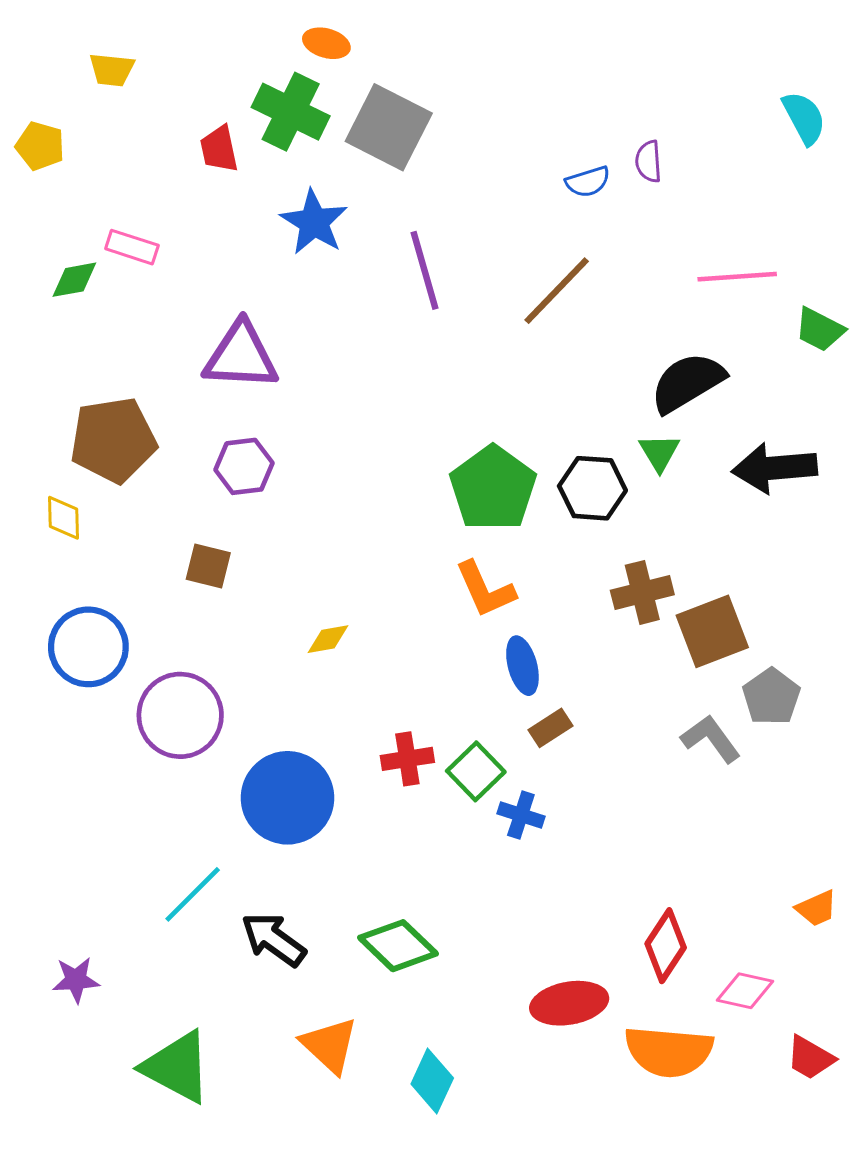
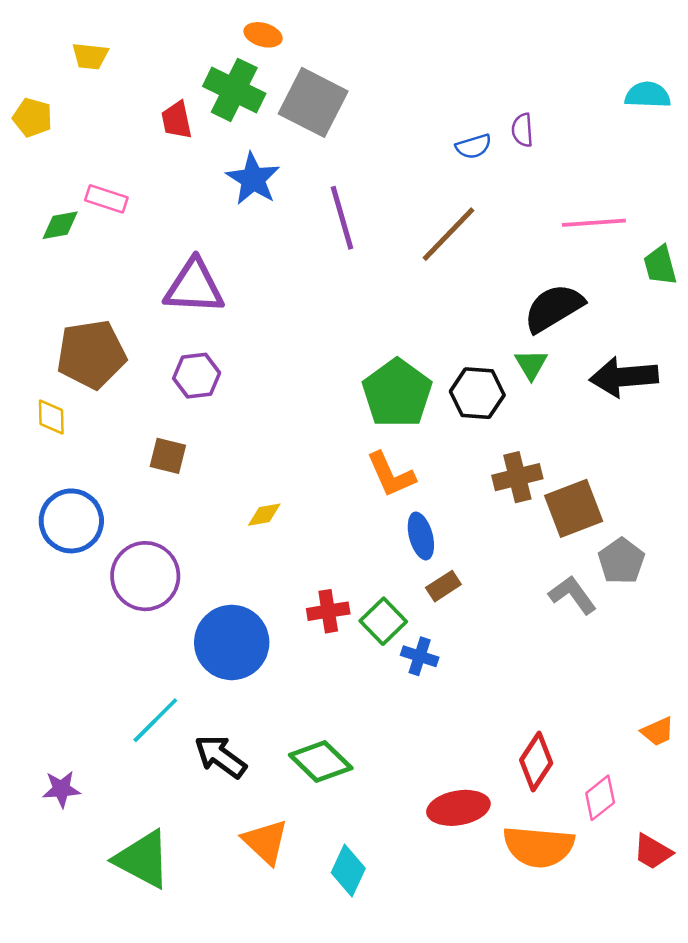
cyan semicircle: (804, 118) -> (648, 95), turned -60
green trapezoid: (820, 330) -> (660, 265), turned 48
pink diamond: (745, 991) -> (600, 798), turned -51

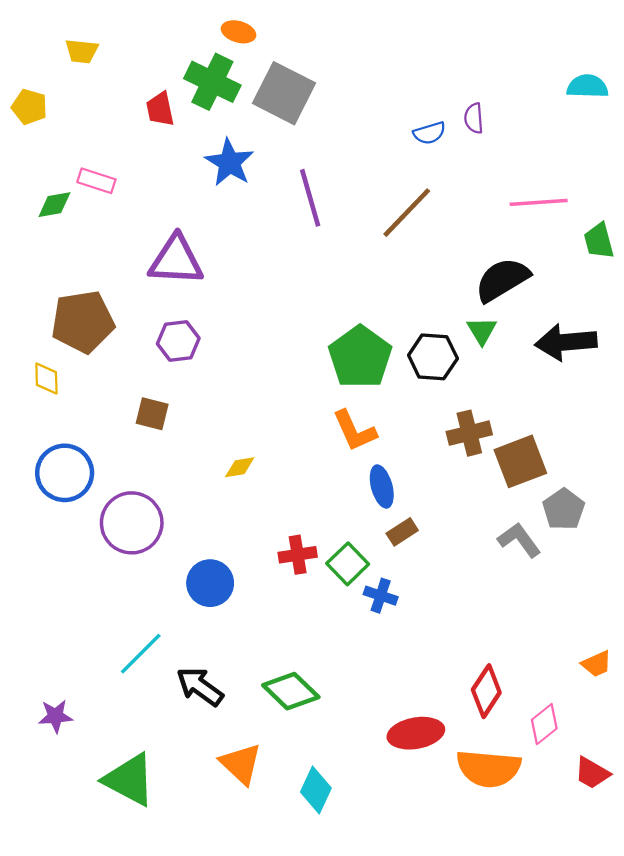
blue circle: (232, 642) -> (210, 583), size x0.7

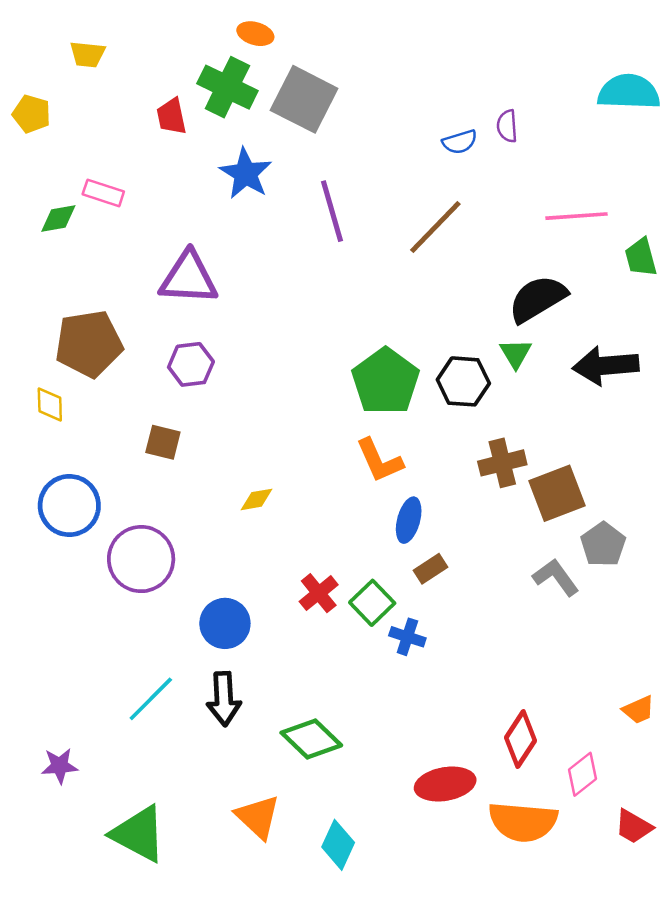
cyan semicircle: (587, 86) -> (629, 92), size x1.4
blue ellipse: (382, 487) -> (409, 520), turned 30
red cross: (298, 555) -> (319, 593), turned -30
black arrow: (200, 687) -> (224, 699), moved, turned -129

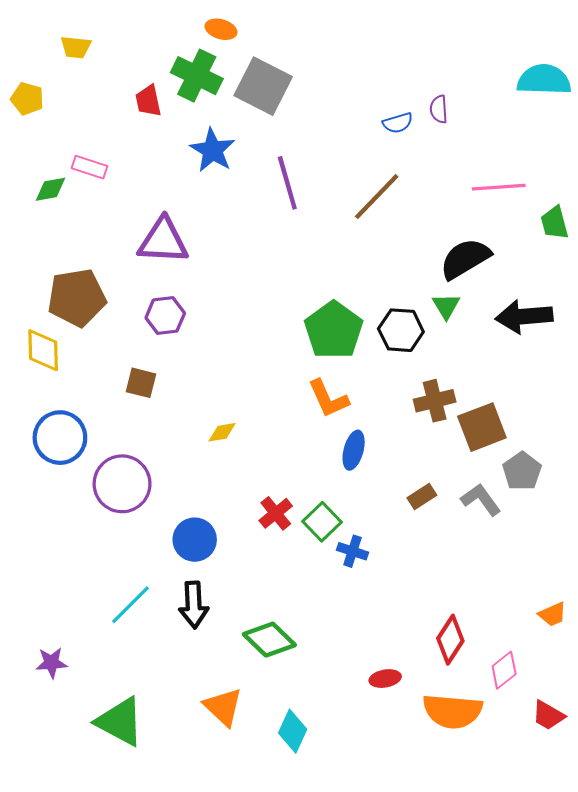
yellow diamond: (50, 405) -> (43, 350), size x1.4
brown rectangle: (431, 569) -> (422, 496), moved
red ellipse: (445, 784) -> (385, 679), size x0.6

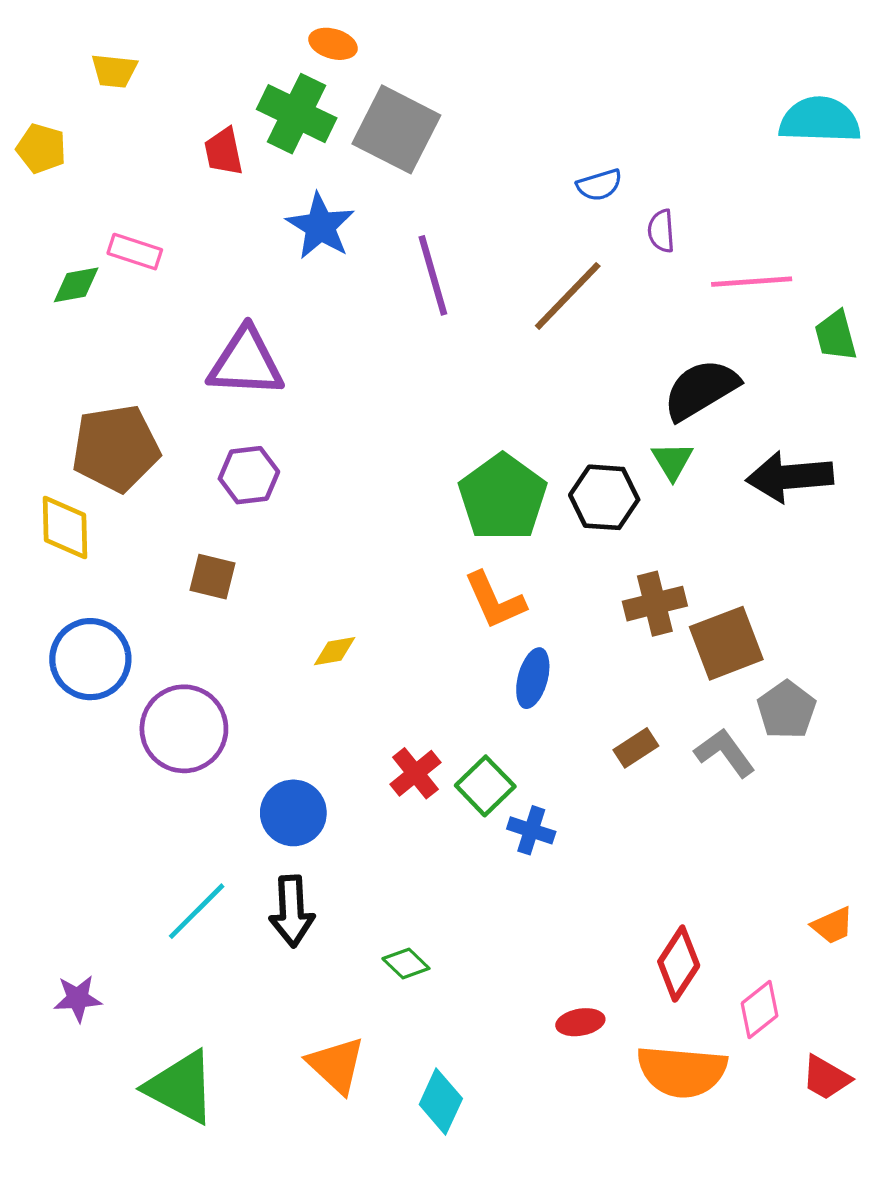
purple semicircle: (439, 109) -> (661, 231), moved
green diamond: (269, 640) -> (406, 964), size x0.6

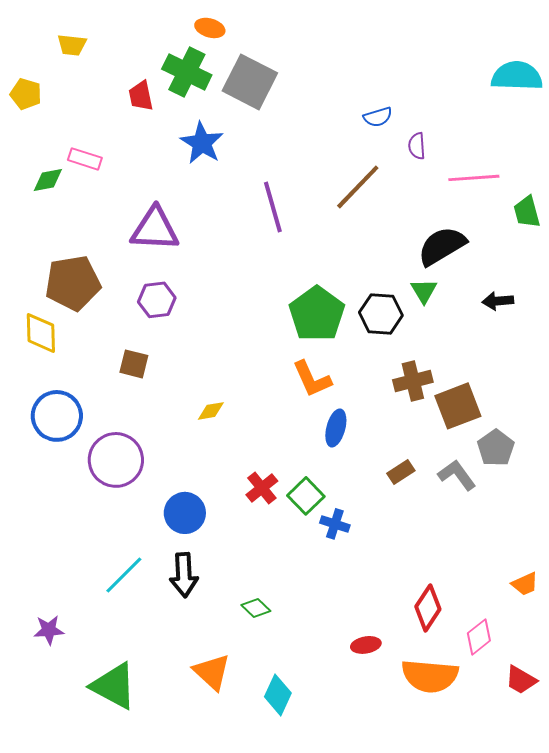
purple line: (433, 275) -> (273, 207), moved
black arrow: (790, 477) -> (498, 301), size x0.6

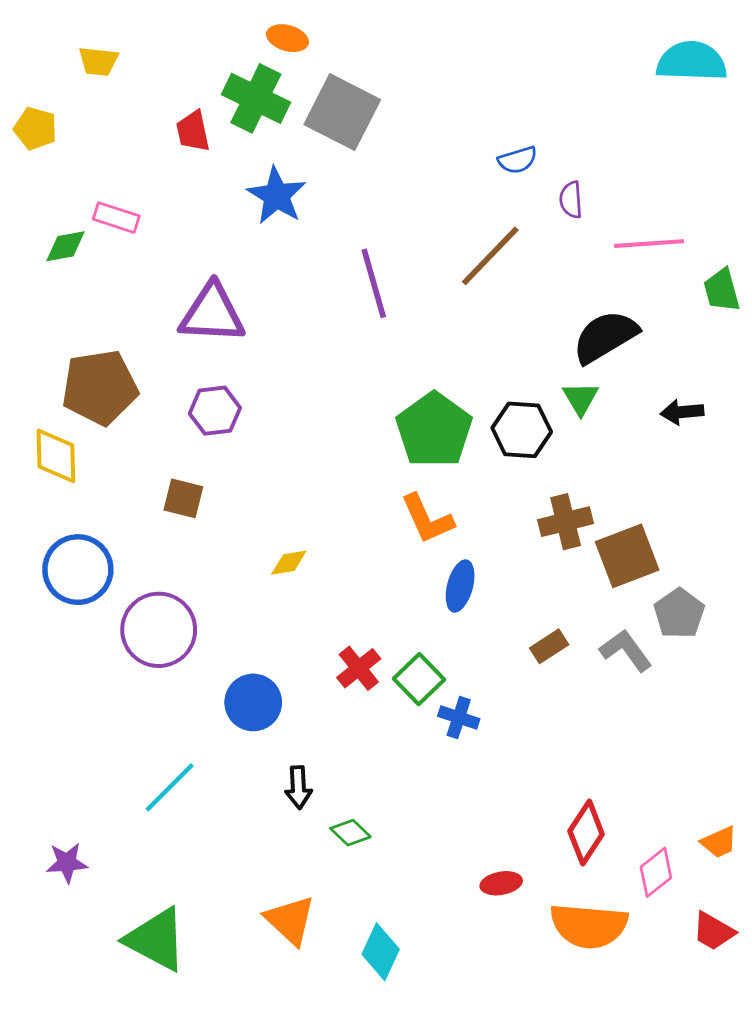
cyan semicircle: (517, 76) -> (692, 61), moved
black arrow: (184, 575) -> (298, 787), moved, size x0.7
orange trapezoid: (525, 584) -> (719, 842), moved

